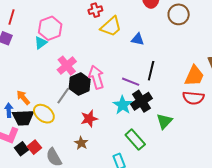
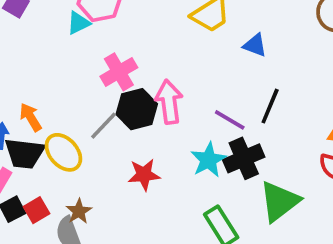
green triangle: (164, 121) -> (279, 201), size x1.4
brown star: (81, 143) -> (79, 211), moved

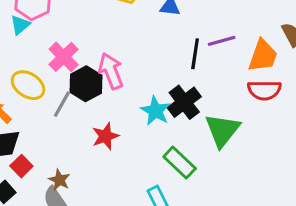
purple line: (230, 120) -> (222, 41), moved, turned -32
yellow ellipse: (63, 152) -> (28, 85), moved
red square: (36, 210) -> (21, 166), moved

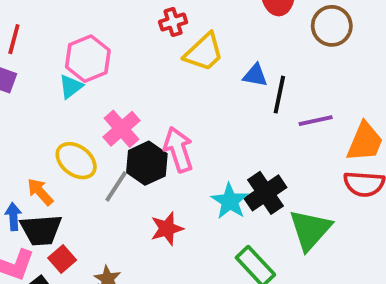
black line: (195, 54) -> (279, 95), moved

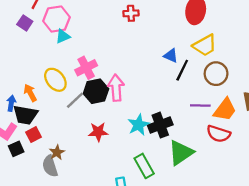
brown circle: (332, 26) -> (216, 74), moved
yellow trapezoid: (204, 52) -> (205, 45), moved
pink hexagon: (88, 59) -> (56, 19), moved
purple line: (316, 121) -> (200, 105), moved

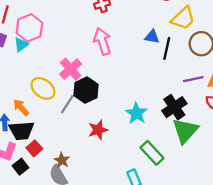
cyan triangle: (63, 36) -> (21, 45), moved
pink arrow: (116, 88) -> (102, 41), moved
black cross: (160, 125) -> (174, 107), moved

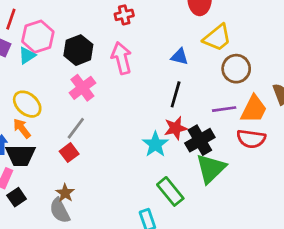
black line: (167, 48) -> (176, 94), moved
yellow ellipse: (43, 88) -> (27, 104), moved
black hexagon: (86, 90) -> (78, 50), moved
red star: (98, 130) -> (176, 128), moved
red square: (34, 148) -> (69, 153), moved

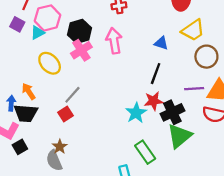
pink cross: (82, 88) -> (81, 50), moved
yellow ellipse: (27, 104) -> (50, 63), moved

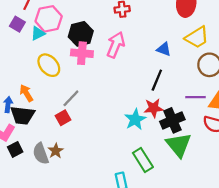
pink arrow: (114, 41) -> (116, 45), turned 30
pink cross: (81, 50) -> (82, 53), turned 35
green triangle: (179, 136) -> (179, 145), turned -32
gray semicircle: (54, 161) -> (41, 154), moved

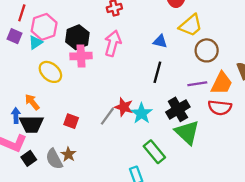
gray line: (71, 98) -> (107, 116), moved
red star: (154, 108) -> (124, 107), moved, turned 30
red square: (63, 118) -> (71, 121), turned -32

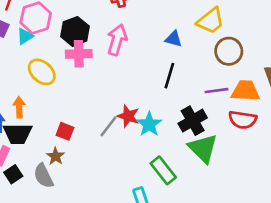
orange trapezoid: (222, 83) -> (245, 91), turned -115
orange arrow: (32, 102) -> (19, 107), turned 35
brown star: (68, 154) -> (56, 156), moved

